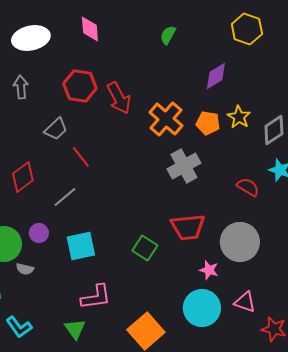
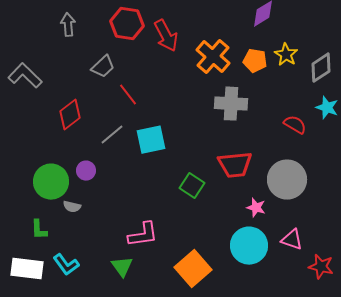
gray cross: (184, 166) -> (231, 104), turned 32
cyan square: (81, 246) -> (151, 140), moved

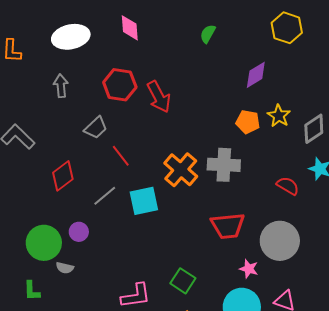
orange cross: (213, 57) -> (181, 170), moved
green square: (192, 186) -> (183, 281), moved

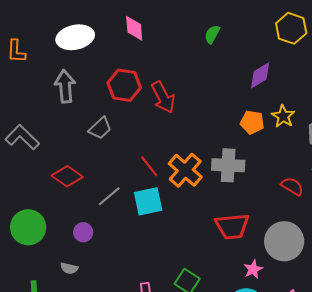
gray arrow: (61, 86) -> (65, 86), size x1.4
red line: (121, 156) -> (149, 166), moved
red diamond: (63, 176) -> (67, 176), turned 72
green circle: (44, 243) -> (28, 227), moved
pink star: (249, 269) -> (253, 269), turned 30

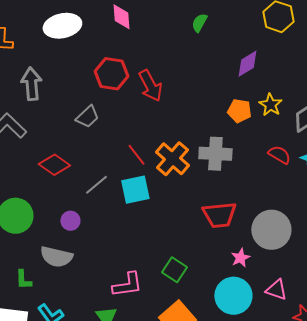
gray arrow: (65, 86) -> (31, 84), moved
red semicircle: (292, 186) -> (279, 155), moved
gray semicircle: (69, 268) -> (56, 257), size x1.8

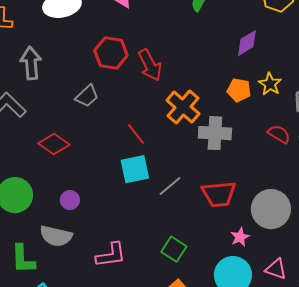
orange cross: (172, 159) -> (183, 107), moved
gray line: (96, 185) -> (170, 186), moved
green L-shape: (23, 280) -> (23, 259), size x1.5
pink L-shape: (127, 285) -> (111, 255), moved

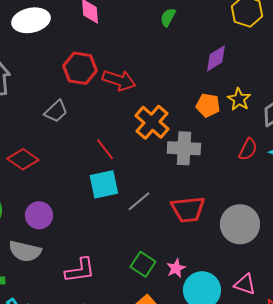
red arrow: (150, 65) -> (119, 80), turned -44
red semicircle: (279, 134) -> (248, 149), turned 85
purple circle: (70, 200) -> (39, 215), size x1.4
pink star: (240, 237) -> (176, 268), moved

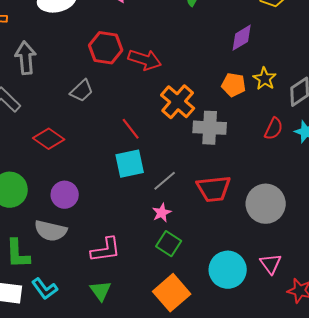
pink star: (176, 268) -> (162, 213), moved
pink triangle: (245, 284) -> (271, 264), turned 35

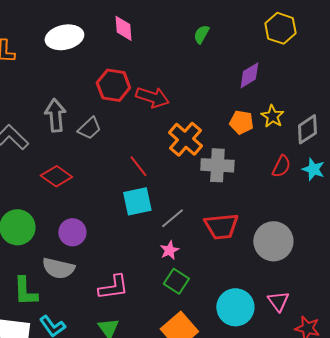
gray arrow: (26, 58) -> (55, 115), moved

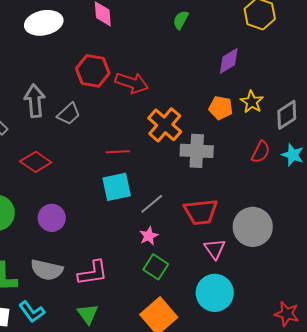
red line: (138, 166) -> (118, 152), turned -55
gray semicircle: (58, 268) -> (47, 270), moved
pink triangle: (278, 301) -> (215, 249), moved

